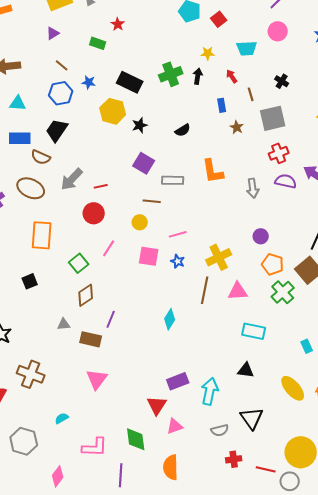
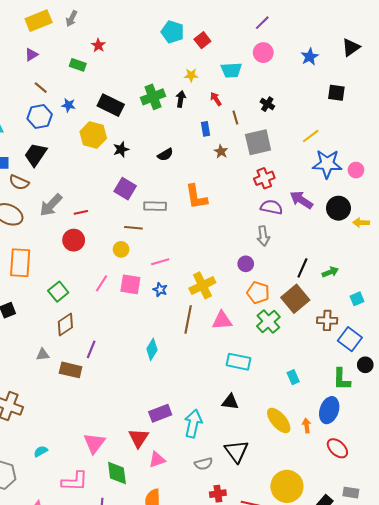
gray arrow: (253, 188) -> (263, 236), moved
pink line: (109, 248) -> (101, 283), moved
pink triangle: (97, 379) -> (94, 443), moved

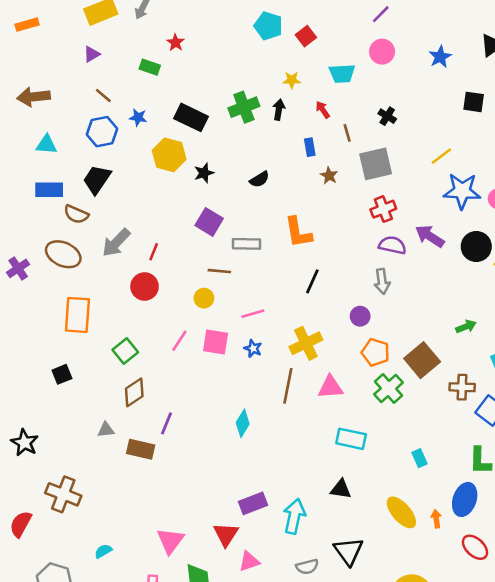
red line: (81, 212) -> (154, 252), turned -56
black line: (302, 268) -> (312, 281), moved

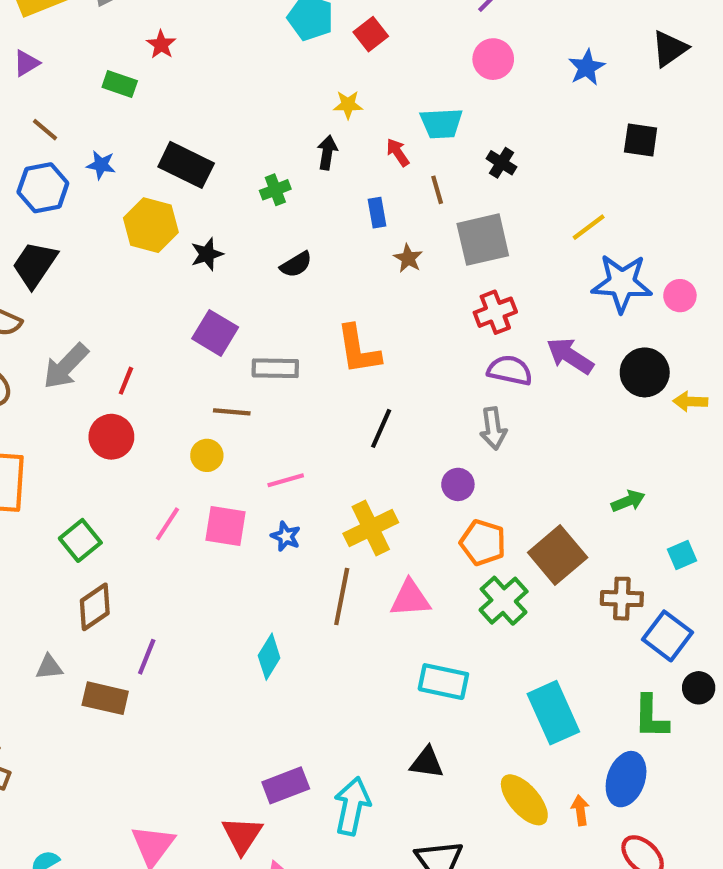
cyan trapezoid: (342, 74) -> (441, 123), moved
green cross: (244, 107) -> (275, 190), moved, size x0.6
cyan rectangle: (419, 458) -> (553, 713), size x2.0

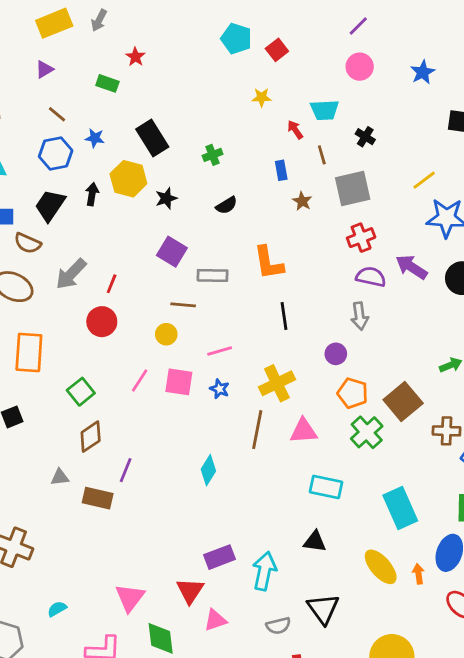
black arrow: (327, 152) -> (92, 194), moved
black rectangle: (186, 165) -> (152, 138), turned 32
black line: (381, 428) -> (284, 316), turned -32

